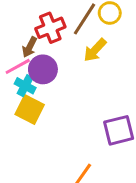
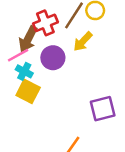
brown arrow: (30, 47) -> (28, 39), size x1.5
purple circle: (43, 69) -> (53, 58), moved

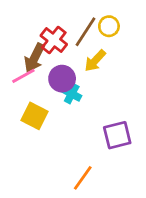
red cross: (45, 23) -> (54, 40), turned -30
cyan cross: (24, 71) -> (72, 94), moved

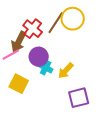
yellow circle: (109, 26) -> (73, 19), size x1.5
yellow arrow: (95, 61) -> (66, 71), moved

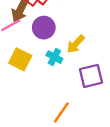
cyan cross: (46, 68) -> (54, 57), moved

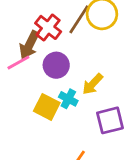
yellow square: (20, 59) -> (47, 107), moved

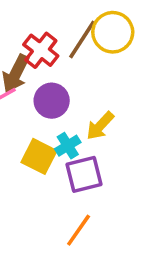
cyan cross: (68, 99) -> (68, 146), turned 30
purple square: (110, 120) -> (84, 174), moved

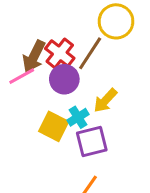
brown line: (82, 39) -> (90, 53), moved
red cross: (41, 50) -> (60, 53), moved

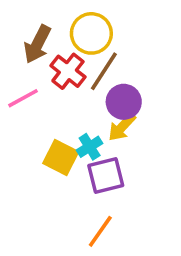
yellow circle: (116, 21) -> (91, 33), moved
brown arrow: (34, 56) -> (37, 44), moved
purple circle: (64, 79) -> (124, 102), moved

